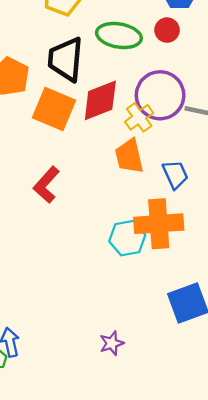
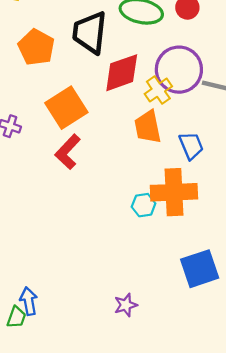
orange square: (54, 109) -> (66, 108), moved, turned 33
cyan hexagon: (127, 238) -> (144, 205), size x0.7

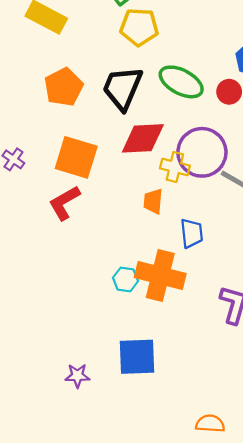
yellow cross: (158, 90) -> (175, 167), turned 32
orange square: (66, 108) -> (76, 157), turned 33
orange trapezoid: (148, 127) -> (153, 201), size x0.7
blue square: (200, 269) -> (137, 357), moved

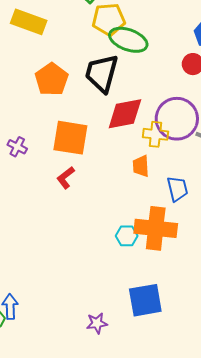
green ellipse: (181, 82) -> (128, 40), moved
red L-shape: (64, 203) -> (66, 178), size x0.7

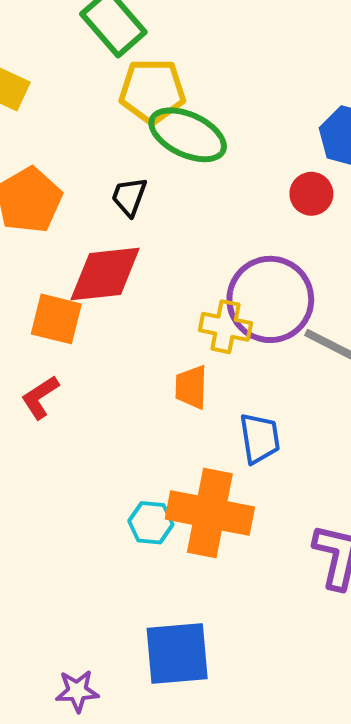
black trapezoid: (102, 73) -> (129, 197), size x0.5
red diamond: (125, 114) -> (105, 274), moved
orange square: (70, 138) -> (56, 319), size x0.7

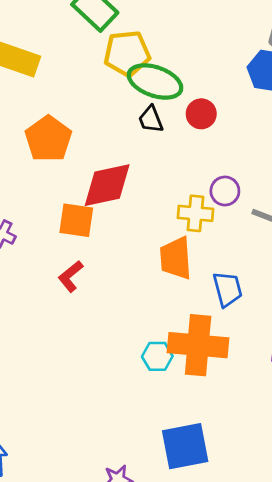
red circle: (311, 194) -> (201, 114), moved
black trapezoid: (129, 197) -> (151, 119), moved, turned -36
purple circle: (270, 299) -> (225, 191), size x0.5
orange trapezoid: (191, 387) -> (176, 258), size x1.4

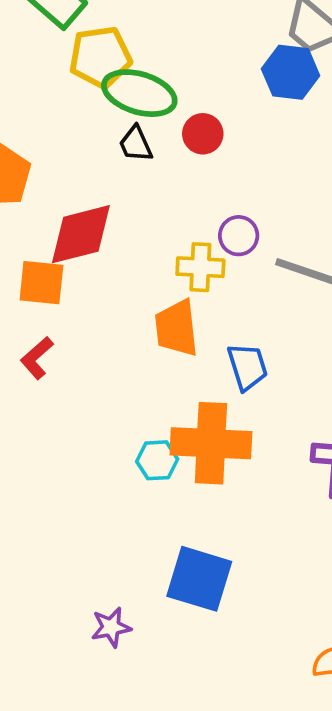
blue square: (185, 446) -> (199, 579), turned 30

